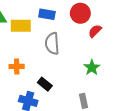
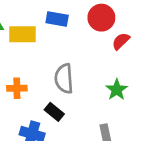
gray semicircle: (52, 44) -> (64, 79), moved

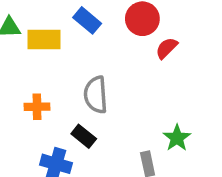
blue rectangle: (57, 19) -> (87, 20), turned 30
green star: (117, 90) -> (177, 138), moved

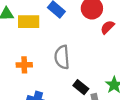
black rectangle: (84, 136) -> (81, 87), moved

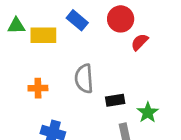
black rectangle: (81, 87) -> (115, 100), moved, turned -48

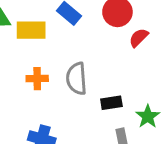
orange cross: (38, 88) -> (37, 79), moved

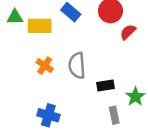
orange cross: (37, 79) -> (45, 66), turned 35

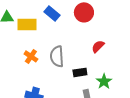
red semicircle: (128, 32) -> (98, 46), moved

